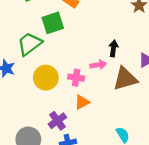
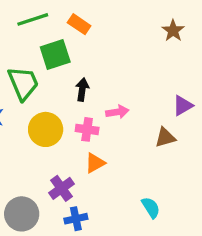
green trapezoid: (30, 44) -> (23, 83), turned 104
black arrow: (113, 48) -> (82, 90), moved
brown triangle: (125, 79) -> (165, 137), moved, size x0.6

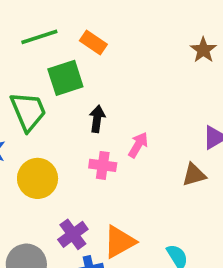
pink arrow: (117, 112) -> (138, 145), turned -50
yellow circle: (46, 129) -> (38, 178), moved
orange triangle: (95, 163) -> (119, 242), moved, size x1.4

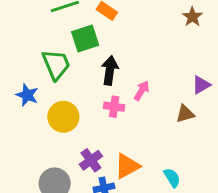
black arrow: (97, 119) -> (110, 70), size x1.4

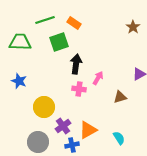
green trapezoid: (56, 65) -> (20, 42), moved, turned -65
brown triangle: (185, 114) -> (120, 97), moved
yellow circle: (63, 117) -> (44, 107), moved

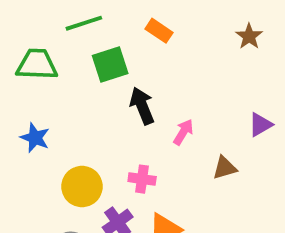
orange rectangle: (74, 23) -> (159, 31), moved
black arrow: (76, 64) -> (142, 106), turned -30
pink cross: (79, 89) -> (142, 179), moved

